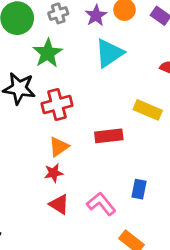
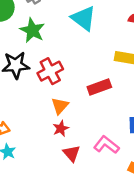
cyan triangle: (109, 53) -> (84, 18), turned -36
red triangle: (59, 204) -> (72, 153), turned 30

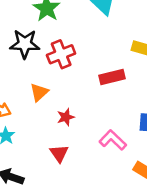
orange triangle: (60, 106) -> (39, 92), moved
red triangle: (72, 153) -> (59, 153), moved

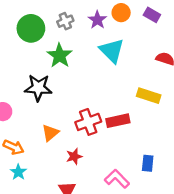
red cross: (61, 54) -> (88, 122), moved

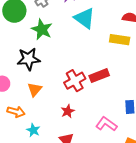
yellow rectangle: (149, 96) -> (120, 40), moved
orange triangle: (50, 133) -> (35, 89), moved
cyan star: (18, 172) -> (33, 130), moved

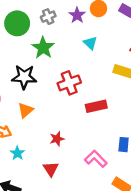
cyan triangle: (85, 18) -> (90, 43), size x0.6
red cross: (75, 81) -> (69, 83), moved

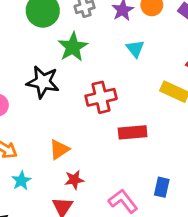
orange triangle: (26, 110) -> (59, 149), moved
red star: (57, 139) -> (74, 180), moved

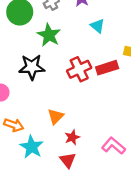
red rectangle: (133, 132) -> (107, 68), moved
cyan star: (21, 181) -> (32, 147), size x1.5

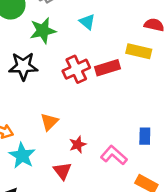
cyan triangle: (97, 26) -> (87, 22), moved
green star: (49, 35) -> (43, 31), turned 30
red star: (72, 137) -> (78, 144), moved

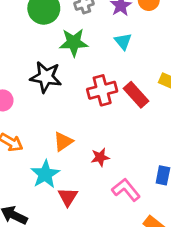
red rectangle: (108, 68) -> (136, 95), turned 55
red star: (78, 144) -> (100, 157), moved
cyan star: (22, 156) -> (45, 174), moved

